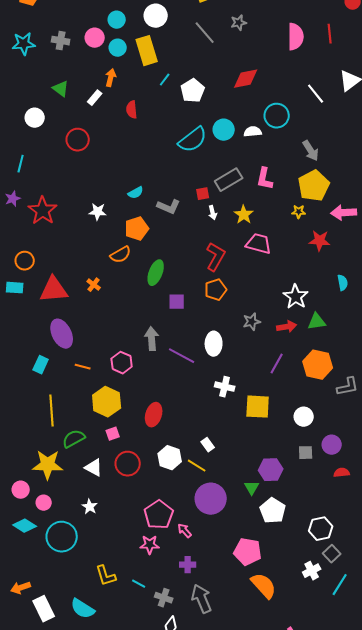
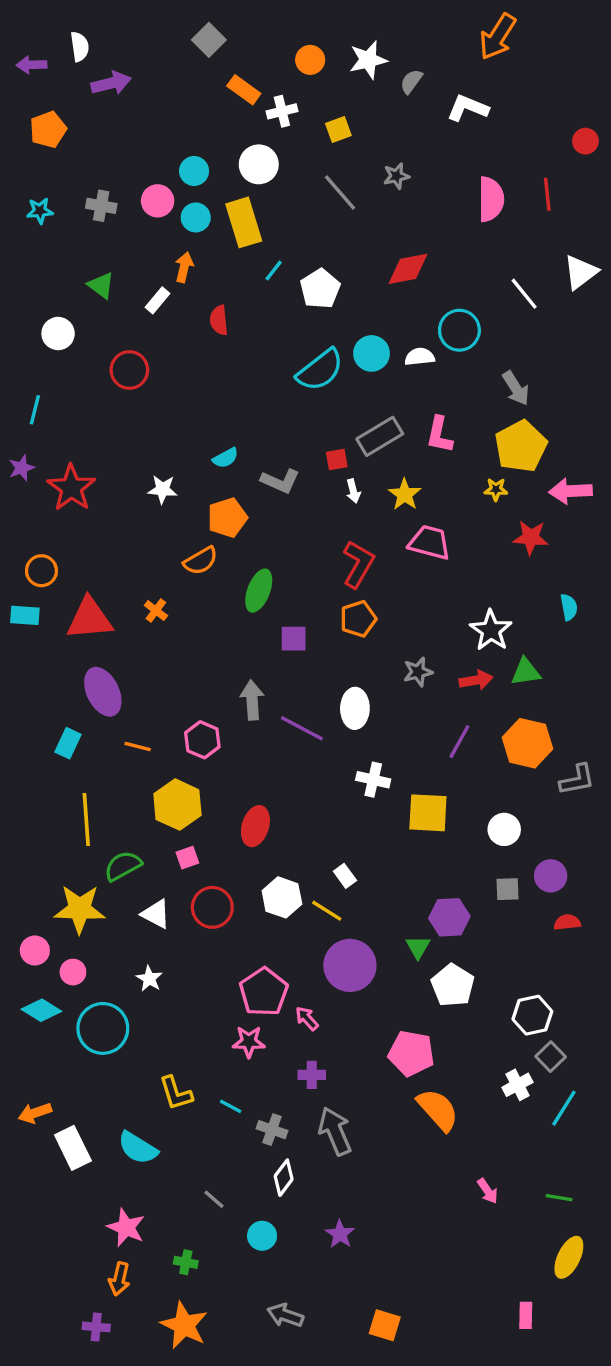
cyan star: (24, 44) -> (40, 211), size x0.7

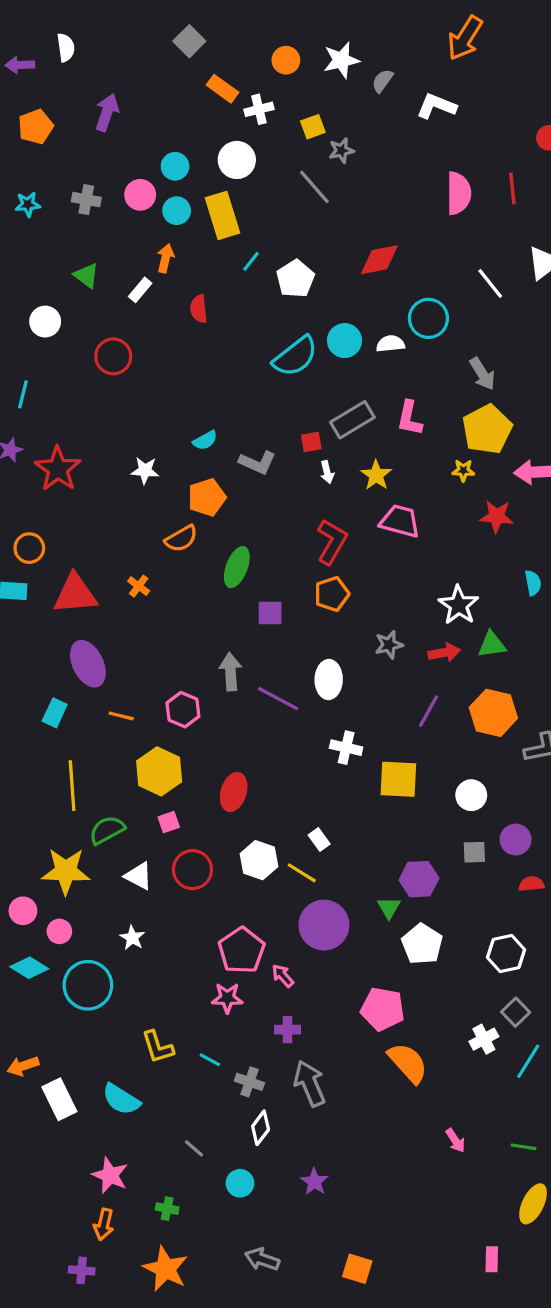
purple arrow: (111, 83) -> (107, 112), moved, turned -57
gray star: (396, 176) -> (341, 150), moved
white hexagon: (532, 1015) -> (506, 954), moved

